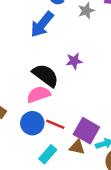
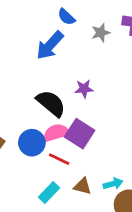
pink semicircle: (39, 94) -> (56, 133), moved
blue circle: (32, 123) -> (32, 143), moved
purple square: (86, 131) -> (80, 134), moved

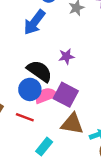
blue circle: (32, 143) -> (30, 89), moved
red line: (59, 159) -> (25, 117), moved
brown triangle: (83, 186) -> (72, 124), moved, size x1.5

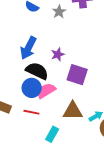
blue arrow: (34, 22) -> (28, 48), moved
purple square: (66, 95) -> (77, 75), moved

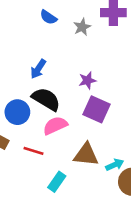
blue arrow: (28, 48) -> (38, 69), size x0.7
purple star: (58, 54) -> (87, 80), moved
blue circle: (32, 88) -> (17, 112), moved

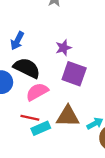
red line: (33, 151) -> (30, 118), moved
cyan rectangle: (57, 182) -> (41, 128), moved, turned 36

